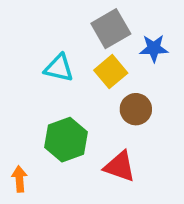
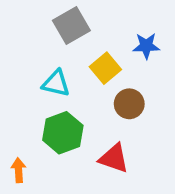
gray square: (111, 29) -> (71, 25), moved
cyan triangle: (59, 68) -> (56, 83), moved

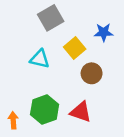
green hexagon: (63, 133) -> (45, 109), moved

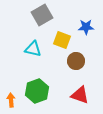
yellow square: (75, 48) -> (62, 40), turned -30
red triangle: (81, 112) -> (80, 95), moved

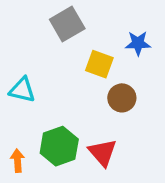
cyan triangle: (33, 49) -> (22, 90), moved
red triangle: (80, 95) -> (103, 153), moved, turned 30

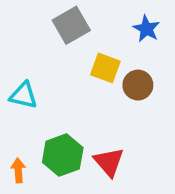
blue star: (138, 43) -> (146, 29), moved, turned 30
brown circle: (122, 98) -> (138, 85), moved

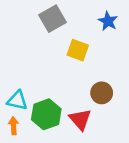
brown circle: (138, 85) -> (102, 93), moved
cyan triangle: (23, 95) -> (17, 100), moved

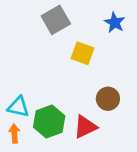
red triangle: (80, 119) -> (85, 127), turned 45

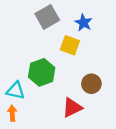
blue star: (115, 23) -> (83, 23), moved
green hexagon: (49, 121) -> (42, 72), moved

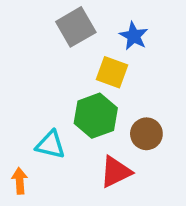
green hexagon: (42, 72) -> (96, 116), moved
cyan triangle: (16, 91) -> (50, 145), moved

